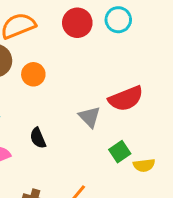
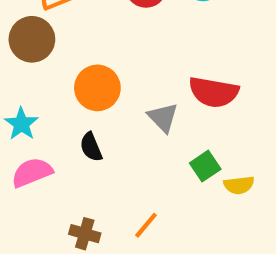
orange circle: (33, 74) -> (97, 88), moved, size x1.4
red semicircle: (126, 99) -> (214, 92), turned 32

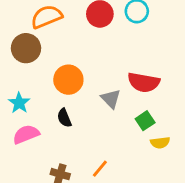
green square: (205, 166) -> (145, 121), moved

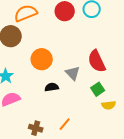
red semicircle: (144, 82) -> (97, 61), turned 55
black semicircle: (64, 118) -> (52, 87), moved, turned 104

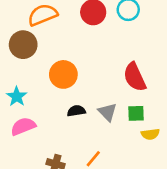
gray triangle: (73, 73) -> (107, 112), moved
green square: (98, 89) -> (136, 113), turned 32

